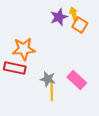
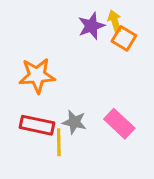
red rectangle: (15, 68) -> (37, 125), moved
yellow line: (52, 92) -> (59, 142), moved

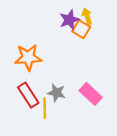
orange square: (124, 38) -> (81, 29), moved
red rectangle: (37, 125) -> (28, 95), turned 45

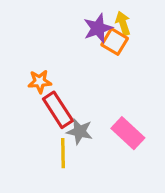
orange star: (28, 57) -> (40, 82), size x0.6
red rectangle: (28, 95) -> (58, 110), moved

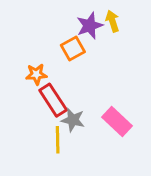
orange square: (115, 42) -> (73, 48), moved, turned 30

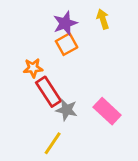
purple star: (90, 26) -> (65, 23), moved
yellow line: (58, 140) -> (53, 143), moved, turned 35

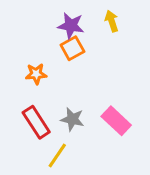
purple star: (65, 23) -> (71, 26), turned 30
red rectangle: (48, 92) -> (36, 122), moved

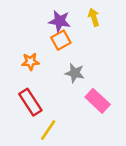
gray star: (72, 119) -> (75, 73), moved

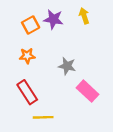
orange square: (61, 40) -> (31, 25), moved
yellow line: (48, 130) -> (43, 117), turned 54

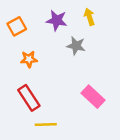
orange square: (31, 25) -> (17, 26), moved
gray star: (67, 66) -> (76, 46), moved

